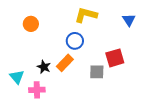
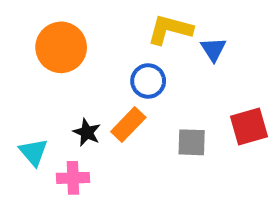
blue triangle: (129, 20) -> (213, 49), moved
orange circle: (31, 24) -> (61, 47), size x1.6
red square: (115, 58) -> (249, 126), moved

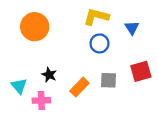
blue triangle: (213, 49) -> (132, 28), moved
blue circle: (148, 81) -> (100, 43), moved
orange rectangle: (128, 124) -> (79, 87), moved

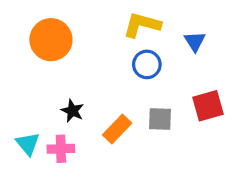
cyan triangle: (19, 86) -> (28, 144), moved

